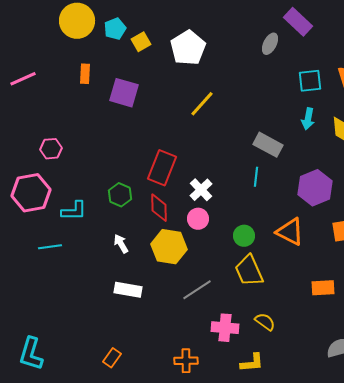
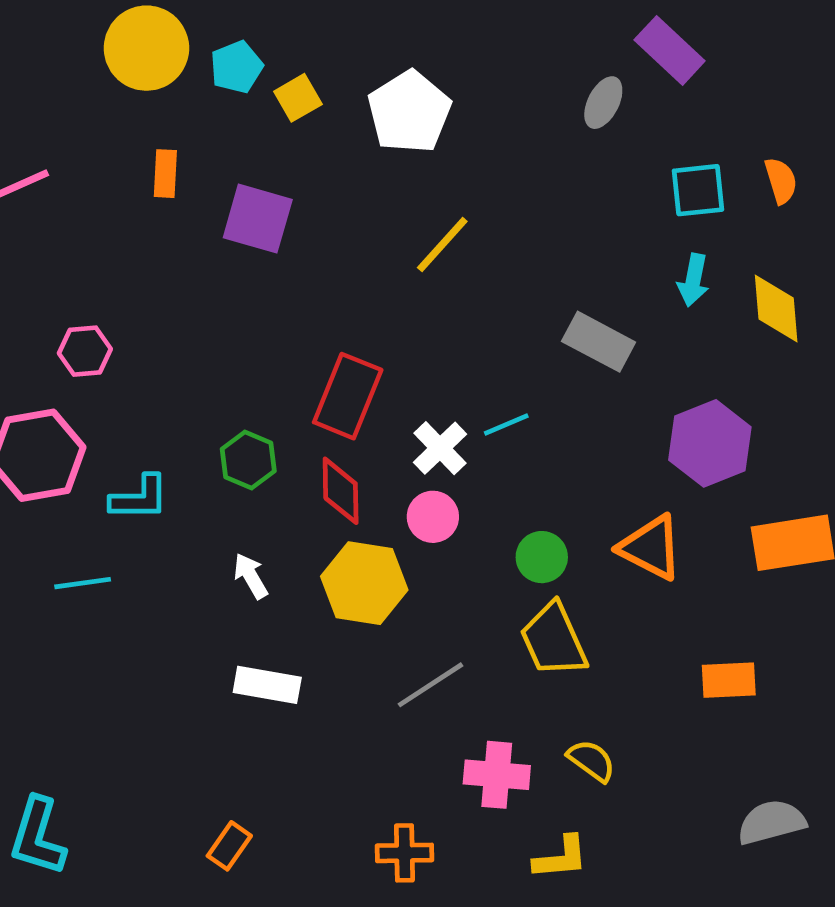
cyan line: (256, 177) -> (506, 424), moved, turned 60

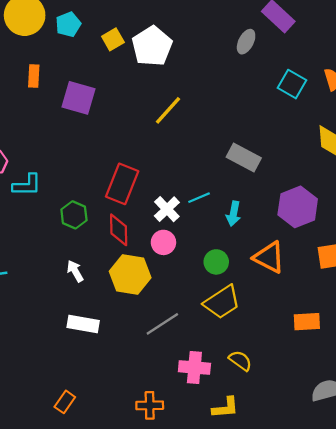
yellow square: (298, 98) -> (113, 39), moved
cyan square: (698, 190) -> (292, 84), turned 36
cyan arrow: (693, 280) -> (233, 214), moved
cyan L-shape: (139, 498) -> (27, 185), moved
yellow trapezoid: (554, 640) -> (222, 302), turned -99

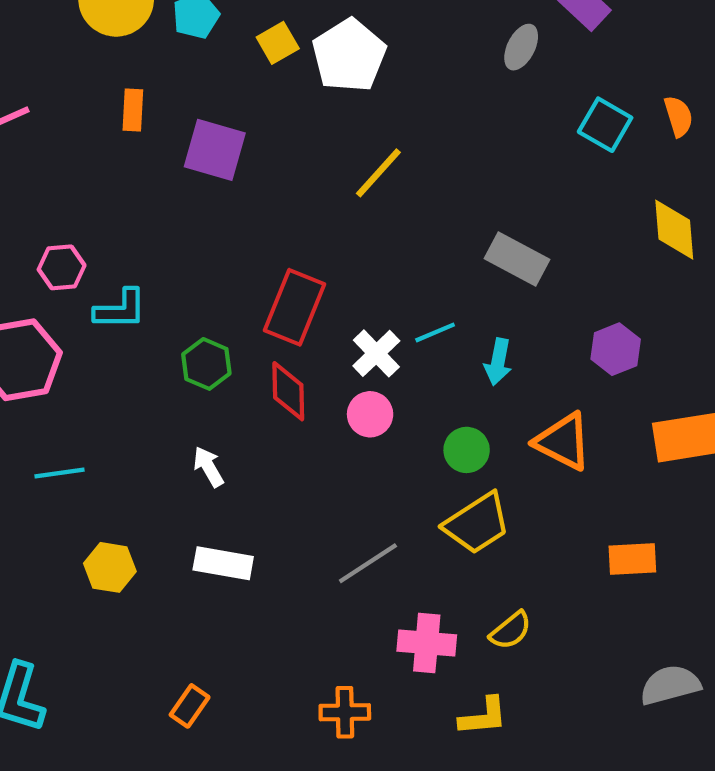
purple hexagon: (298, 207) -> (616, 349), size x0.7
yellow hexagon: (130, 275) -> (110, 567), moved, size x0.7
yellow semicircle: (240, 361) -> (511, 630), turned 105

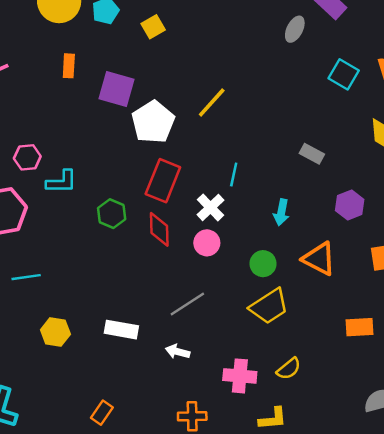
white pentagon: (349, 55) -> (153, 122), moved
gray rectangle: (517, 259) -> (312, 154), moved, size x0.7
cyan line: (435, 332) -> (234, 174), moved, turned -55
white arrow: (208, 467) -> (178, 352), moved, turned -45
gray line: (368, 563) -> (187, 304), moved

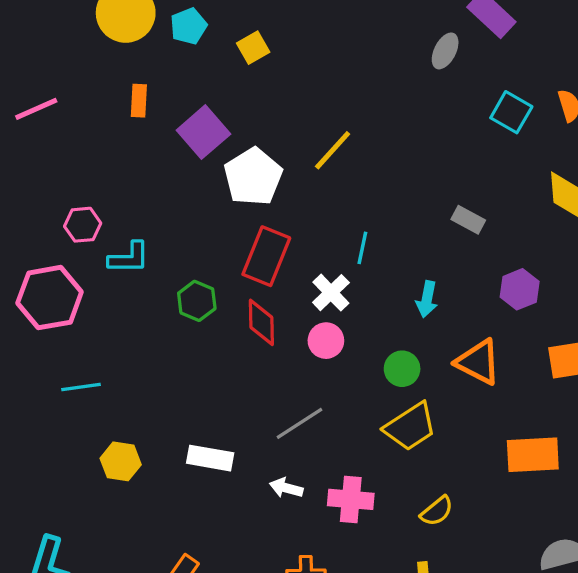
purple square: (116, 89) -> (203, 132), turned 33
orange rectangle: (359, 327) -> (533, 455), size x1.4
pink cross: (240, 376) -> (351, 499), moved

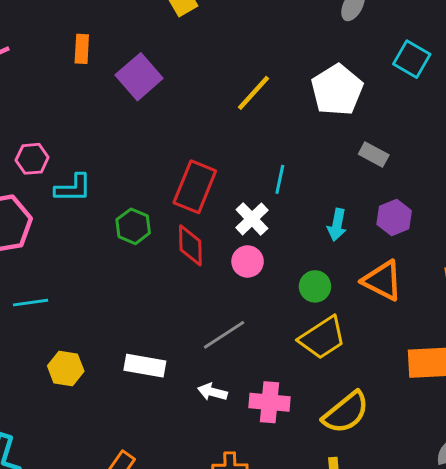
white pentagon: (253, 177) -> (337, 90), moved
purple hexagon: (520, 289) -> (394, 217), moved
yellow semicircle: (437, 511) -> (346, 412), size x1.6

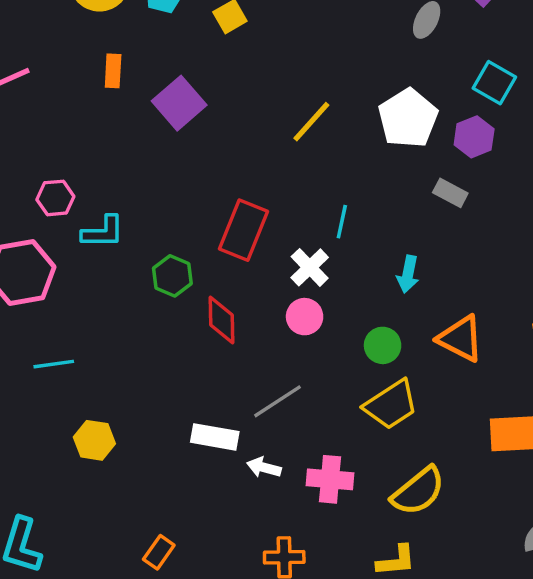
purple hexagon: (394, 217) -> (474, 137), moved
red diamond: (190, 245) -> (222, 320), moved
white rectangle: (145, 366) -> (215, 437), moved

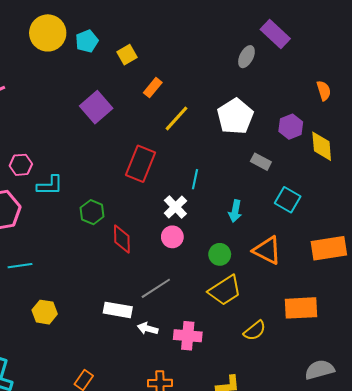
orange rectangle: (113, 71) -> (153, 88), moved, turned 36
cyan square: (494, 83) -> (288, 200), moved
purple hexagon: (474, 137) -> (291, 127), moved
red rectangle: (244, 230) -> (140, 164), moved
yellow semicircle: (418, 491) -> (255, 331), moved, size x0.7

